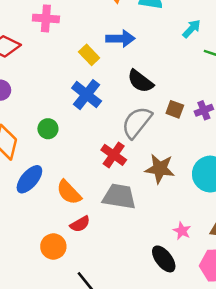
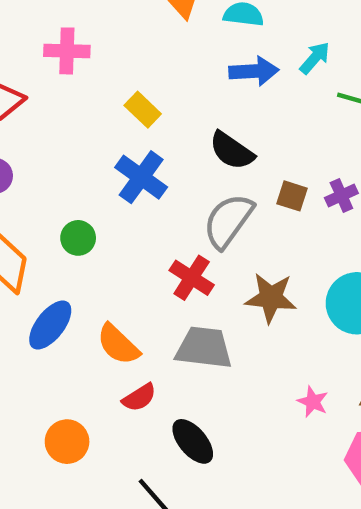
blue arrow: (120, 39) -> (254, 71), moved
orange circle: (53, 247) -> (67, 442), moved
black ellipse: (164, 259) -> (193, 441), moved

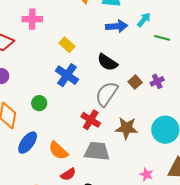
brown square: (292, 196) -> (135, 82), turned 32

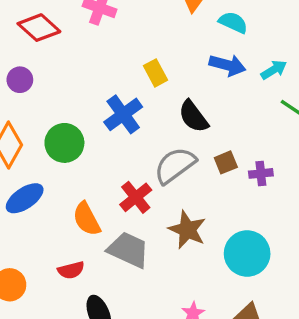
yellow rectangle: (67, 45) -> (156, 73), moved
green circle: (39, 103) -> (64, 143), size x1.5
orange semicircle: (58, 151) -> (87, 219), moved

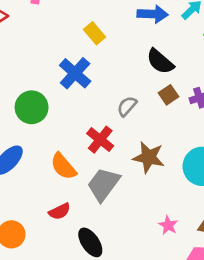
black semicircle: (193, 116) -> (160, 61), moved
gray semicircle: (175, 165) -> (127, 106), size x0.6
gray trapezoid: (128, 250) -> (103, 184), turned -66

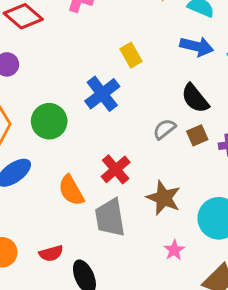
gray semicircle: (127, 106) -> (164, 129), moved
gray trapezoid: (103, 184) -> (110, 218), turned -57
red semicircle: (60, 211) -> (51, 253), moved
pink star: (168, 225) -> (174, 250), moved

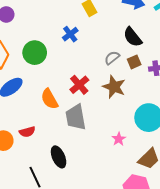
blue cross: (102, 94) -> (70, 34), size x0.7
brown star: (164, 198) -> (114, 87), moved
red semicircle: (51, 253) -> (27, 132), moved

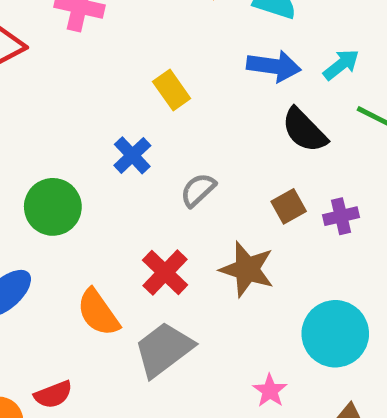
black semicircle: (133, 37) -> (304, 130), moved
gray semicircle: (112, 58) -> (198, 190), moved
gray trapezoid: (76, 117) -> (164, 349), turned 68

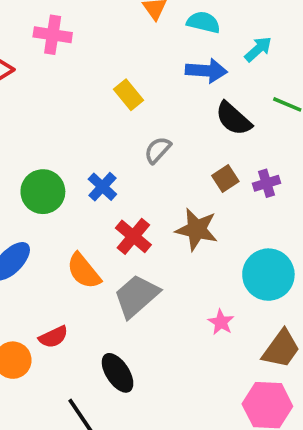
cyan arrow: (341, 65) -> (258, 49), moved
blue cross: (132, 155) -> (102, 187), moved
gray semicircle: (198, 190) -> (158, 150), moved

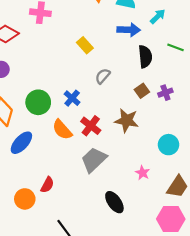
black semicircle: (233, 119) -> (145, 57), turned -135
orange semicircle: (84, 271) -> (62, 130), moved
cyan circle: (268, 275) -> (169, 145), size x0.7
red semicircle: (53, 337) -> (47, 185), turned -35
black ellipse: (118, 373) -> (114, 202), moved

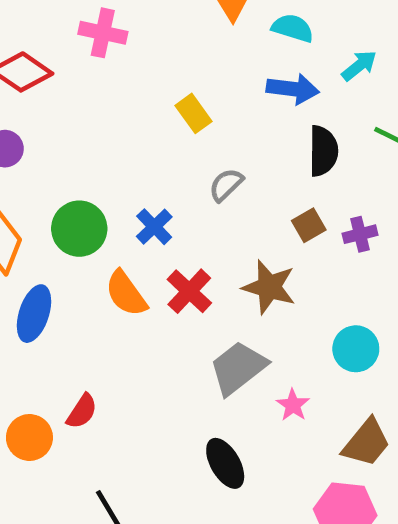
blue ellipse: (21, 143) -> (34, 314), turned -30
gray trapezoid: (94, 160) -> (238, 368), moved

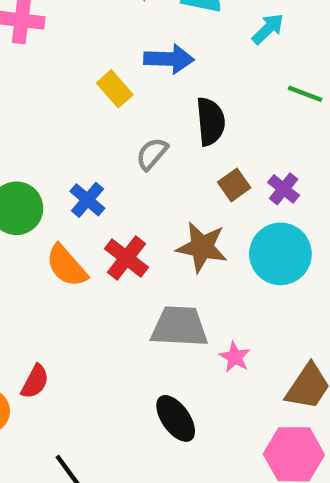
blue arrow: (293, 89) -> (169, 59), moved
black semicircle: (323, 151) -> (210, 121), moved
purple cross: (360, 234) -> (284, 189), turned -32
cyan circle: (356, 349) -> (280, 254), moved, size x1.4
gray trapezoid: (238, 368) -> (179, 327), turned 46

